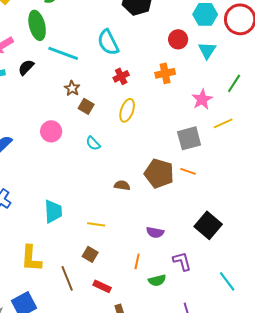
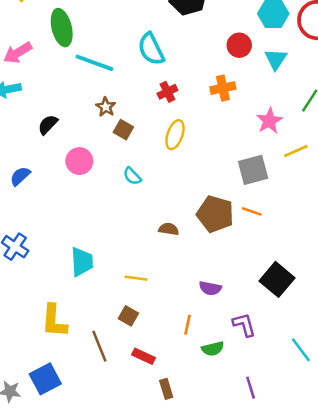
black semicircle: (26, 67) -> (48, 125), moved

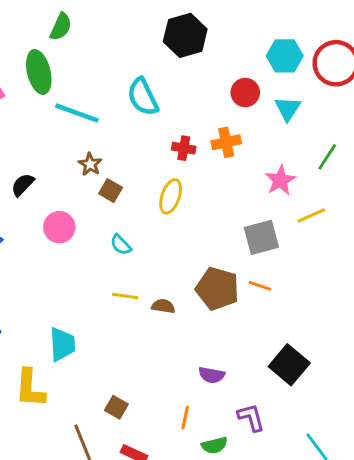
red cross: (167, 92) -> (184, 148), moved, turned 36
yellow line: (136, 278) -> (125, 296), moved
yellow L-shape: (54, 321) -> (30, 388), moved

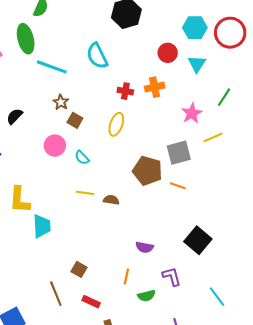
pink circle: (59, 227) -> (55, 146), moved
brown pentagon: (217, 289) -> (148, 171), moved
yellow L-shape: (30, 388) -> (20, 200), moved

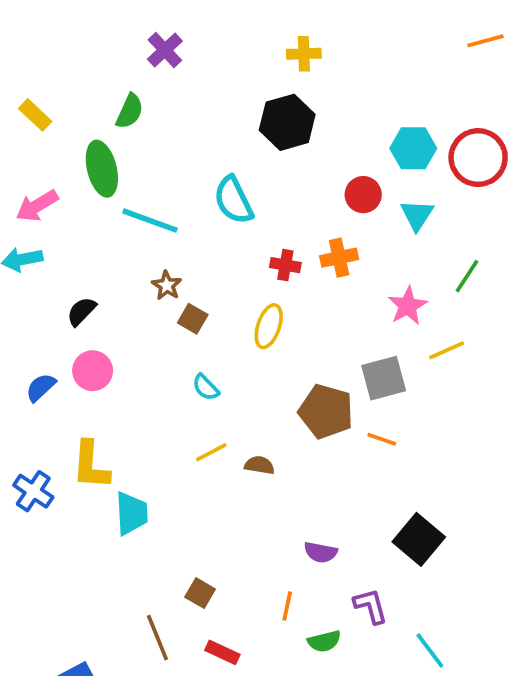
pink circle: (55, 146) -> (93, 371), moved
yellow line: (85, 193) -> (211, 452), turned -36
cyan line: (217, 297) -> (430, 651), moved

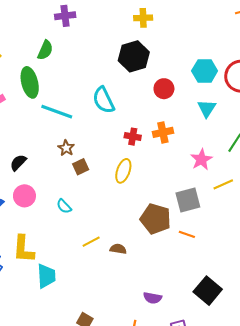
purple cross: (165, 50) -> (65, 16), turned 36
red circle: (363, 195) -> (164, 89), moved
brown square: (193, 319) -> (81, 167), turned 35
cyan semicircle: (206, 387) -> (64, 206), moved

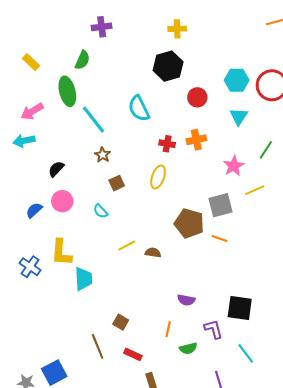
cyan line: (57, 112) -> (94, 120), turned 32
brown square: (81, 167) -> (117, 183), moved
black square: (208, 291) -> (240, 308), moved, turned -32

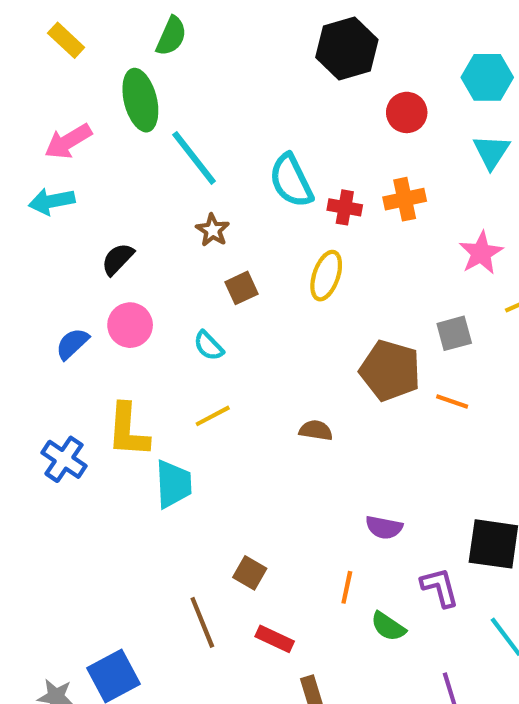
cyan semicircle: (139, 108) -> (291, 181), moved
gray square: (221, 205) -> (454, 333), size x0.7
yellow line: (127, 246) -> (213, 416), moved
green semicircle: (188, 348) -> (388, 627), turned 48

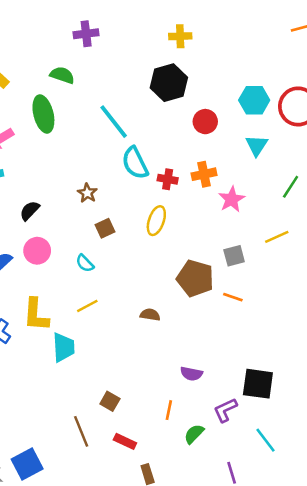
green semicircle: (171, 36) -> (62, 75), turned -95
cyan line: (194, 158) -> (114, 122), moved
pink star: (481, 253) -> (232, 199), moved
purple L-shape: (440, 587) -> (225, 410), turned -100
green semicircle: (388, 627) -> (194, 434), turned 100

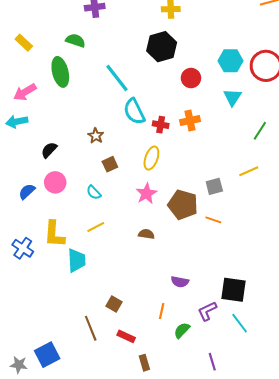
pink star: (232, 199) -> (146, 194), moved
cyan line: (265, 440) -> (240, 323), moved

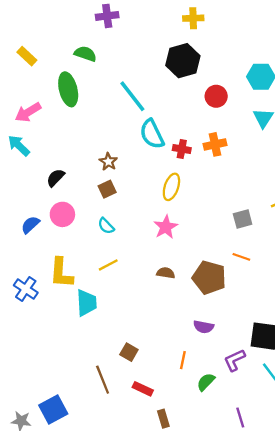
cyan arrow: (17, 122) -> (19, 146), turned 55
brown square: (110, 164) -> (107, 189), moved
brown pentagon: (183, 205) -> (209, 278), moved

